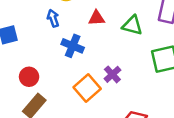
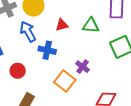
blue arrow: (53, 18) -> (28, 32), size x1.5
red circle: (29, 77) -> (18, 71), moved

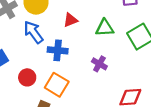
green triangle: (91, 25) -> (105, 28), moved
orange square: (65, 81) -> (57, 85), moved

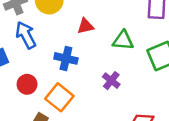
blue arrow: (33, 32) -> (26, 35), moved

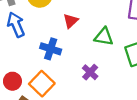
red triangle: (85, 26) -> (71, 21), turned -35
red circle: (27, 84) -> (12, 81), moved

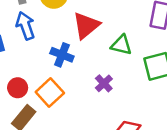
red triangle: (71, 21) -> (86, 25), size x1.6

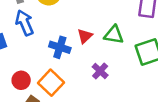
red triangle: (86, 25) -> (85, 36), moved, size x0.6

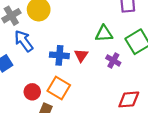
red triangle: (85, 36) -> (81, 55), moved
purple cross: (100, 71) -> (113, 60), moved

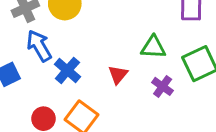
blue cross: (59, 55) -> (67, 70), moved, turned 30

